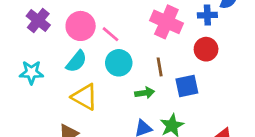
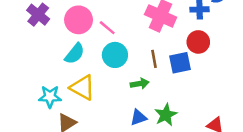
cyan star: (31, 72) -> (50, 97), moved
blue square: (187, 86) -> (180, 63), moved

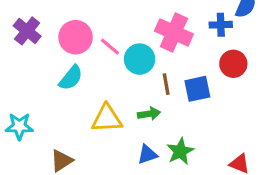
red circle: (198, 42) -> (233, 64), moved
cyan circle: (115, 55) -> (140, 59), moved
yellow triangle: (82, 88) -> (107, 118), moved, turned -32
cyan star: (50, 97) -> (19, 126), moved

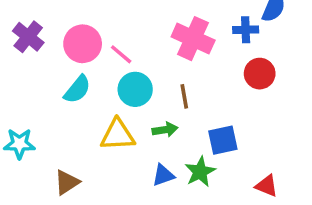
cyan circle: (140, 59) -> (135, 89), moved
blue square: (197, 89) -> (223, 140), moved

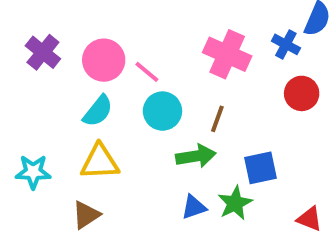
blue cross: (246, 30) -> (286, 44), turned 30
brown line: (184, 96) -> (217, 119), turned 30
green arrow: (165, 130) -> (196, 156), size x1.4
yellow triangle: (118, 135) -> (100, 162), moved

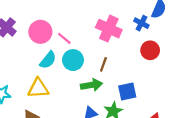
cyan semicircle: (98, 111) -> (48, 60), moved

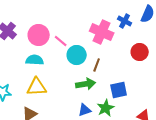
blue cross: (141, 23) -> (125, 21), moved
cyan semicircle: (48, 60) -> (35, 60), moved, turned -126
cyan circle: (73, 60) -> (77, 55), moved

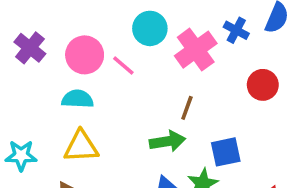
pink cross: (102, 32) -> (196, 50), turned 30
cyan circle: (77, 55) -> (150, 28), moved

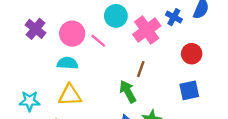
green arrow: (168, 141) -> (128, 92), turned -110
blue square: (226, 152) -> (189, 90), moved

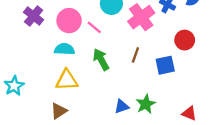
blue square: (189, 90) -> (165, 65), moved
green arrow: (128, 92) -> (101, 59), moved
cyan star: (30, 101) -> (14, 86), moved, turned -30

